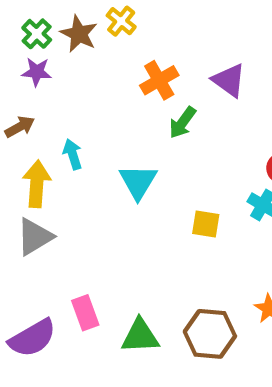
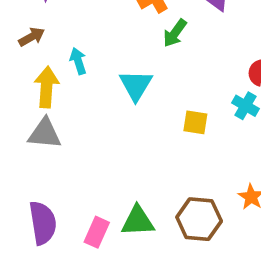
gray triangle: (35, 237) -> (45, 134), turned 36
pink rectangle: (85, 313) -> (97, 232), moved, turned 44
purple semicircle: (32, 338) -> (43, 223), turned -69

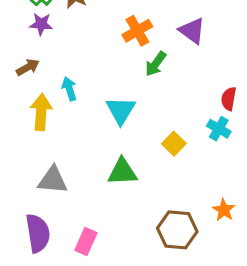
yellow square: (195, 122) -> (174, 144), turned 35
gray triangle: (45, 134) -> (53, 180), moved
green triangle: (138, 221) -> (122, 172), moved

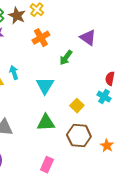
orange cross: (137, 31) -> (41, 38), moved
brown hexagon: (177, 230) -> (79, 136), moved
pink rectangle: (86, 242) -> (47, 165), moved

